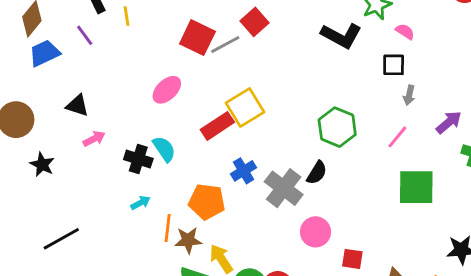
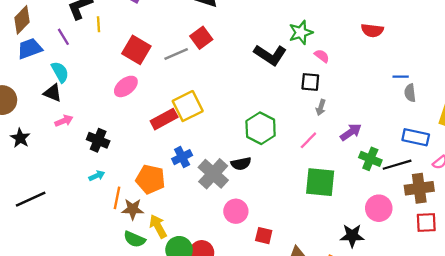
red square: (197, 38) -> (136, 50), moved
cyan semicircle: (164, 149) -> (60, 72), moved
black semicircle: (317, 173) -> (241, 164), turned 42

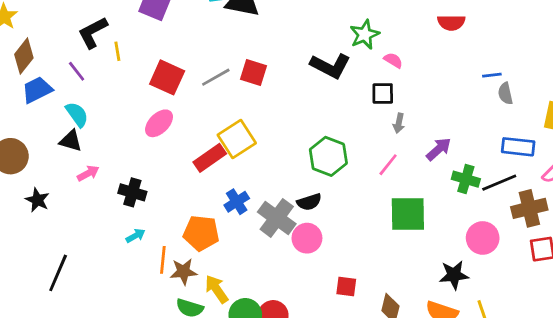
red square: (201, 38) -> (254, 72), moved, turned -30
black line: (31, 199) -> (58, 273), turned -36
pink circle: (236, 211) -> (307, 238), moved

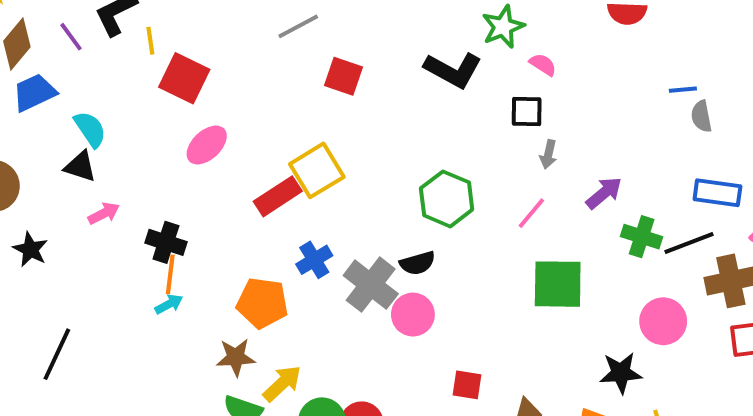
purple line: (77, 71) -> (71, 37), moved
red square: (167, 77) -> (184, 78), moved
gray line: (216, 77) -> (298, 26), moved
orange line: (163, 260) -> (170, 274), moved
yellow arrow: (217, 289) -> (282, 383), turned 80

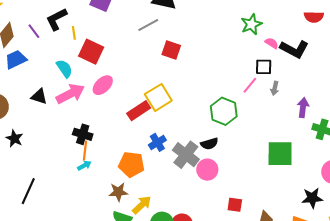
black L-shape: (453, 70) -> (294, 49), moved
cyan semicircle: (90, 129) -> (64, 69), moved
purple arrow: (604, 193) -> (303, 108), turned -42
pink arrow: (104, 213) -> (70, 94), moved, size x1.8
pink line: (531, 213) -> (250, 85), moved

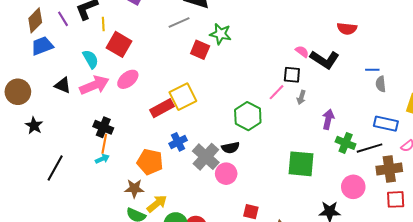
green star: (251, 24) -> (221, 34), moved, turned 30
black line: (28, 191) -> (55, 168), moved

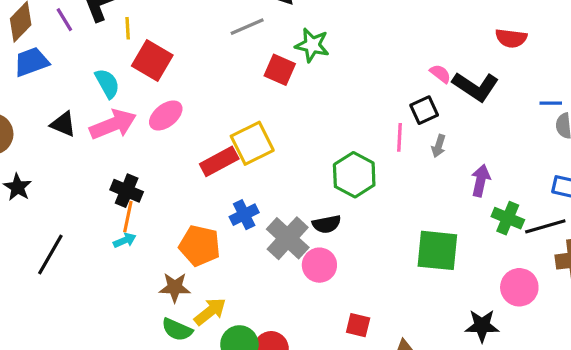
black square: (292, 75) -> (424, 110), turned -30
pink line: (276, 92) -> (400, 137), turned -42

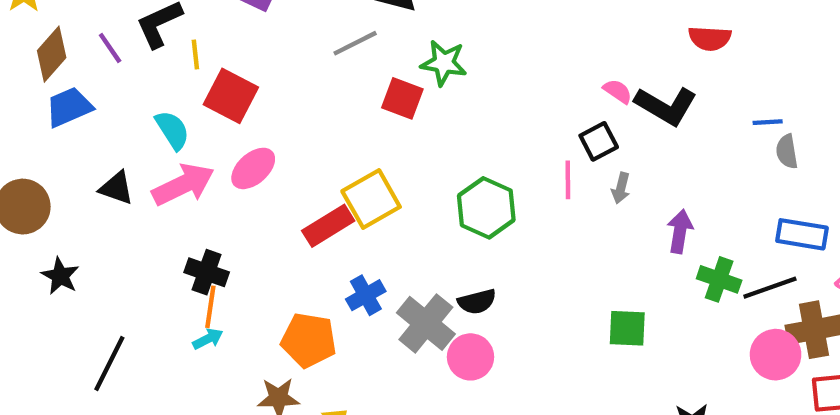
green hexagon: (354, 175) -> (486, 208), moved
green square: (437, 250) -> (627, 328), size x0.7
pink circle: (519, 287) -> (776, 355), moved

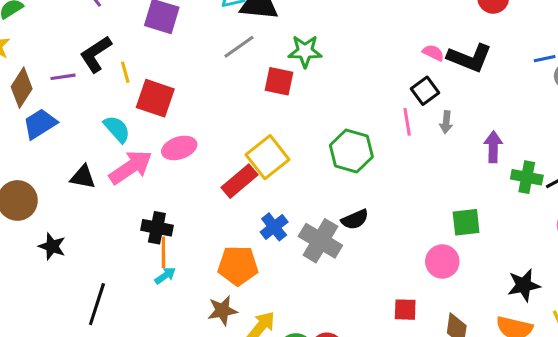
purple line: (110, 48) -> (63, 77), turned -55
pink ellipse: (253, 168) -> (179, 148), turned 32
pink circle: (471, 357) -> (442, 262), moved

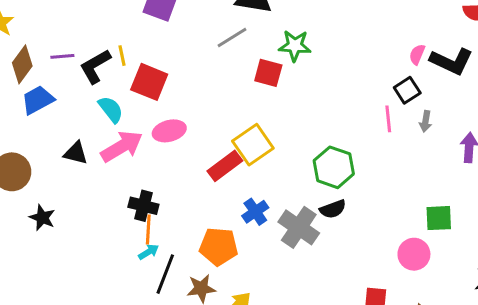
pink semicircle: (433, 53) -> (417, 54), turned -96
black L-shape: (96, 54) -> (95, 66), moved
green hexagon: (351, 151) -> (334, 167), moved
black line: (97, 304) -> (165, 274), moved

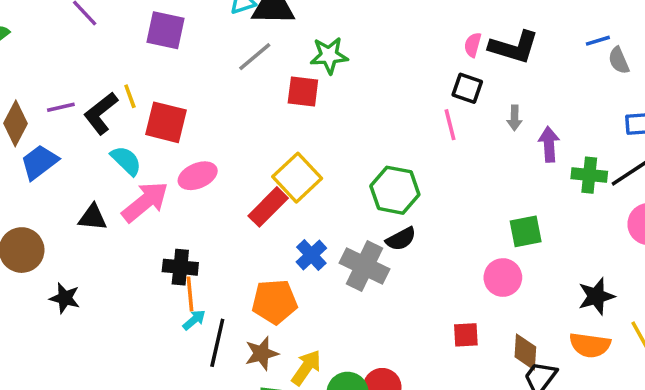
black square: (407, 90) -> (467, 88), turned -30
gray arrow: (425, 121) -> (515, 118), moved

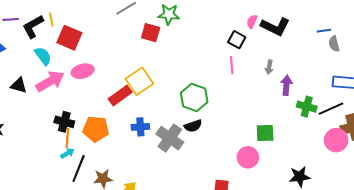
black square: (467, 88) -> (237, 40), moved
blue cross: (311, 255) -> (140, 127), turned 30
orange pentagon: (275, 302) -> (96, 129), moved

